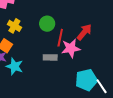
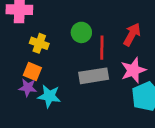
pink star: (71, 48) -> (133, 70), moved
gray rectangle: (50, 57) -> (94, 76), size x1.5

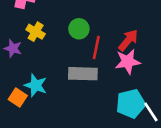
pink star: (133, 70) -> (128, 62), moved
orange square: (32, 72) -> (18, 97), moved
purple star: (28, 88) -> (13, 48), moved

